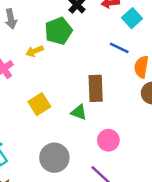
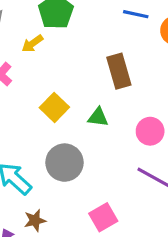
green triangle: (79, 112) -> (98, 117), moved
gray circle: (54, 158) -> (64, 163), moved

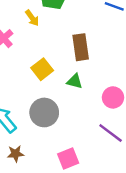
yellow arrow: (32, 44) -> (32, 18), turned -98
brown rectangle: (119, 71) -> (81, 47), moved

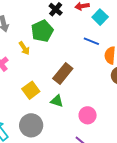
brown rectangle: (81, 47) -> (63, 73), turned 45

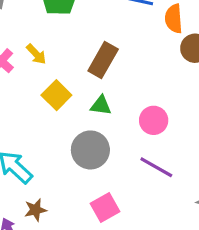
yellow arrow: (24, 48) -> (36, 54), moved
gray circle: (31, 125) -> (90, 150), moved

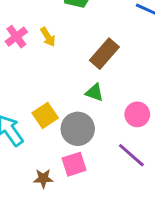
yellow square: (56, 95) -> (45, 115), moved
pink square: (105, 208) -> (74, 164), moved
brown star: (35, 210) -> (43, 178), moved

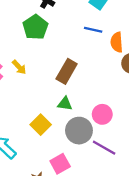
yellow square: (45, 115) -> (41, 125), moved
gray circle: (78, 129) -> (79, 131), moved

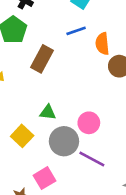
blue line: (93, 30) -> (76, 31), turned -30
brown rectangle: (67, 71) -> (42, 59), moved

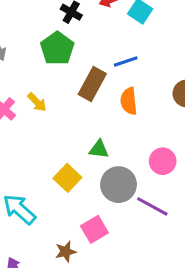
blue line: (76, 31) -> (126, 61), moved
orange semicircle: (102, 44) -> (129, 101), moved
pink circle: (89, 123) -> (163, 161), moved

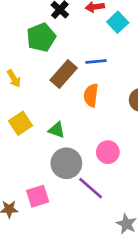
yellow square: (67, 178) -> (20, 123), moved

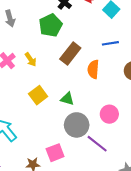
blue line: (96, 61) -> (110, 43), moved

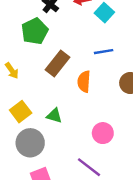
gray circle: (77, 125) -> (30, 143), moved

